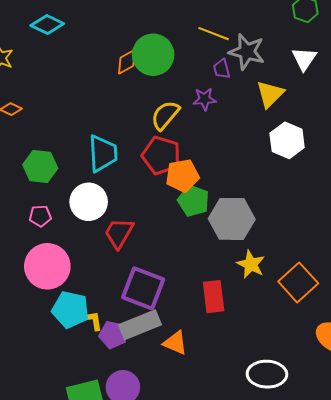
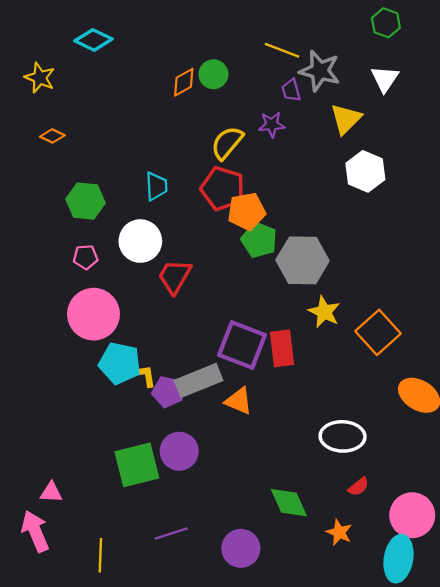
green circle: (153, 55) -> (213, 74), size x0.6
cyan trapezoid: (103, 153) -> (156, 186), size x0.7
purple square: (143, 288) -> (242, 345), moved

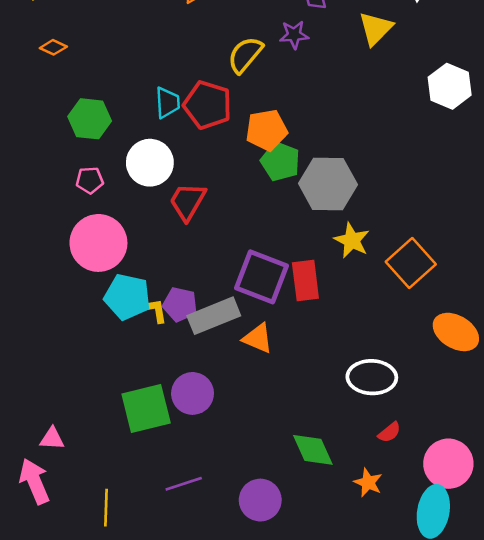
white hexagon: (365, 171) -> (450, 86), moved
red pentagon: (223, 188) -> (208, 105), moved
purple pentagon: (168, 392) -> (180, 304), moved

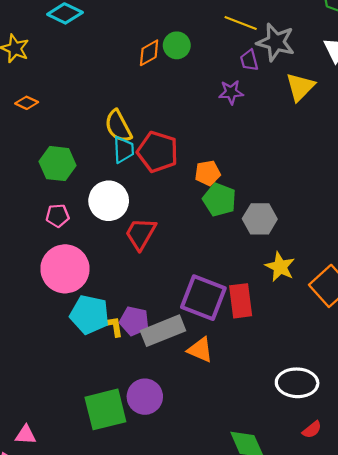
yellow semicircle: (245, 55) -> (118, 126), moved, turned -68
orange pentagon: (267, 130) -> (208, 173), size x0.7
gray hexagon: (328, 184) -> (260, 219), size x0.7

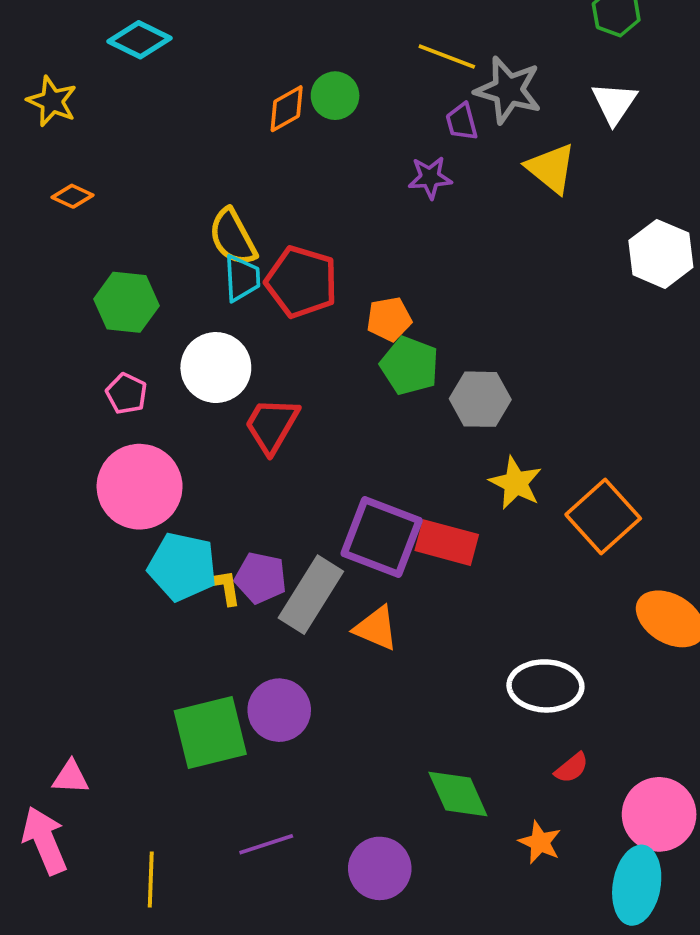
yellow triangle: (300, 87) -> (551, 168), turned -36
pink pentagon: (58, 216) -> (126, 394), turned 30
red rectangle: (241, 301) -> (447, 543), turned -68
gray rectangle: (163, 331) -> (311, 595), turned -36

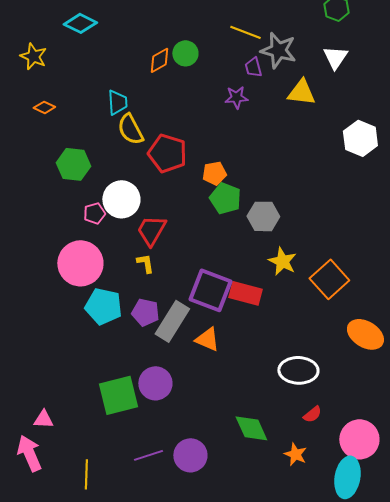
yellow triangle: (551, 168) -> (301, 92), turned -32
cyan trapezoid: (242, 278) -> (117, 102), moved
pink pentagon: (126, 394) -> (94, 213), moved, turned 30
yellow L-shape: (225, 587) -> (145, 263), moved
purple circle: (380, 868) -> (190, 455), moved

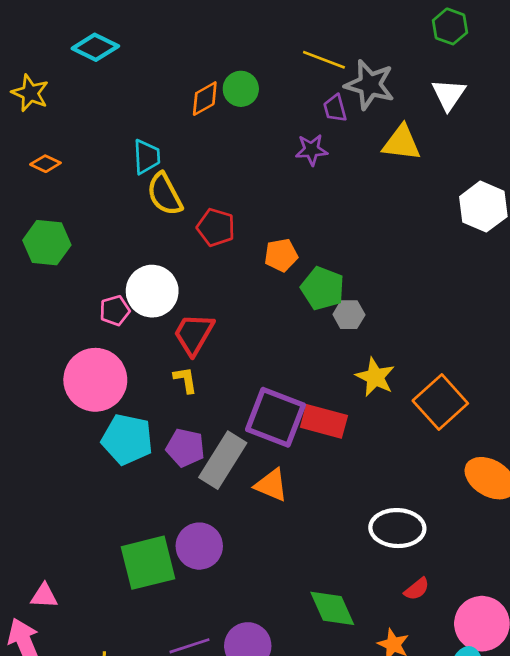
red pentagon: (167, 153) -> (216, 227), size x0.7
green hexagon: (73, 164) -> (47, 243), moved
green pentagon: (225, 198) -> (323, 288), moved
gray hexagon: (263, 216) -> (349, 315), size x0.7

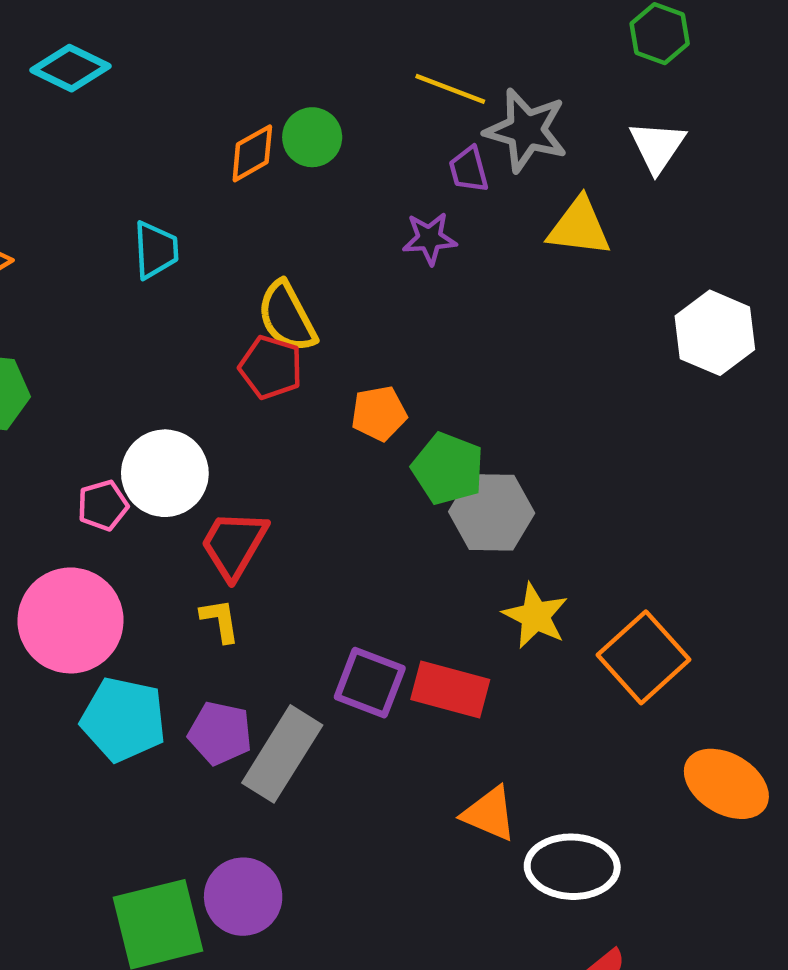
yellow semicircle: (165, 194) -> (287, 317), moved
gray hexagon: (349, 315) -> (492, 512), size x1.6
purple square: (275, 417) -> (370, 683), size x0.7
orange triangle: (271, 485) -> (489, 814), moved

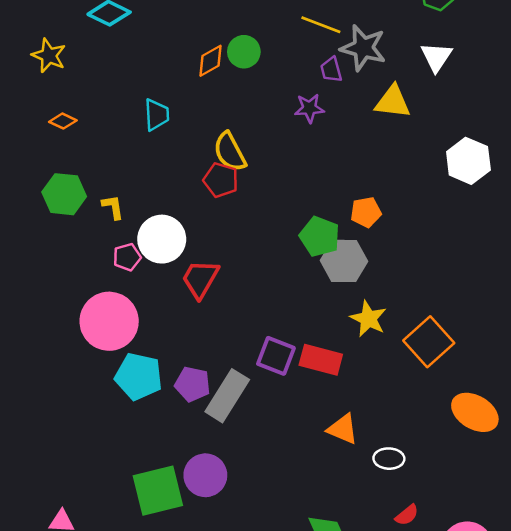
orange pentagon: (379, 413) -> (366, 212), moved
yellow L-shape: (220, 620) -> (113, 207), moved
white ellipse: (572, 867) -> (389, 459), size x0.6

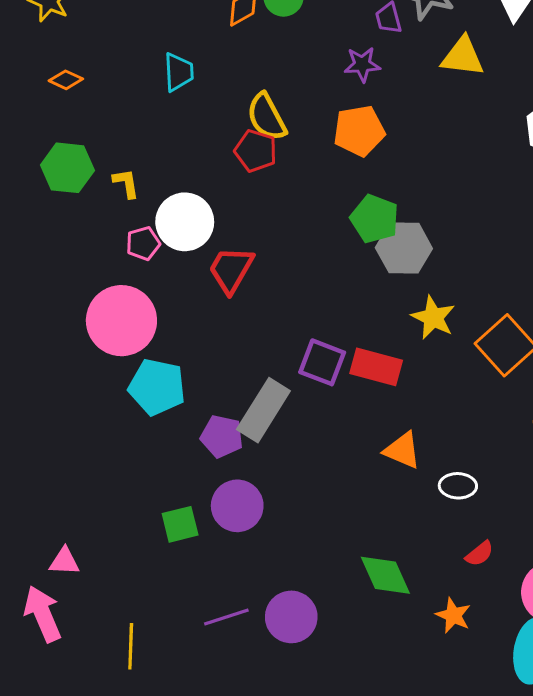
orange pentagon: (366, 212) -> (359, 131), moved, size x1.4
purple pentagon: (193, 384) -> (222, 436), moved
green square: (158, 491) -> (180, 524), size x0.6

